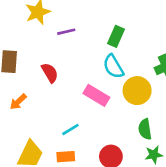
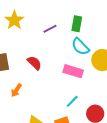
purple line: (66, 32) -> (50, 29), moved
cyan line: (70, 129) -> (72, 101), moved

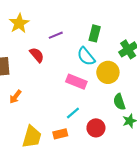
green rectangle: (77, 24) -> (95, 33), moved
red semicircle: (34, 63) -> (37, 55), moved

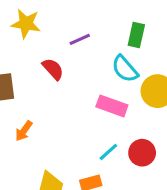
yellow star: (19, 23) -> (26, 24), turned -30
red circle: (96, 128) -> (142, 153), moved

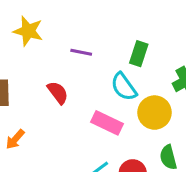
purple line: (80, 39) -> (81, 52), turned 30
red semicircle: (53, 69) -> (58, 93), moved

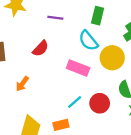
red semicircle: (58, 93) -> (41, 49), turned 84
orange arrow: (15, 139) -> (22, 84), moved

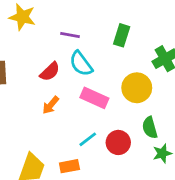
cyan semicircle: (88, 41) -> (81, 64), moved
orange arrow: (22, 84) -> (51, 105), moved

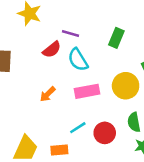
red semicircle: (50, 72) -> (52, 50), moved
pink rectangle: (94, 98) -> (87, 91), turned -40

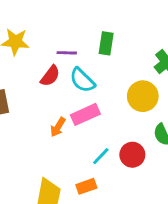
green rectangle: (116, 38) -> (106, 43), moved
pink rectangle: (87, 91) -> (85, 114), moved

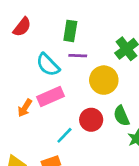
purple line: (67, 53) -> (78, 56), moved
red semicircle: (50, 76) -> (22, 27), moved
red circle: (132, 155) -> (91, 120), moved

